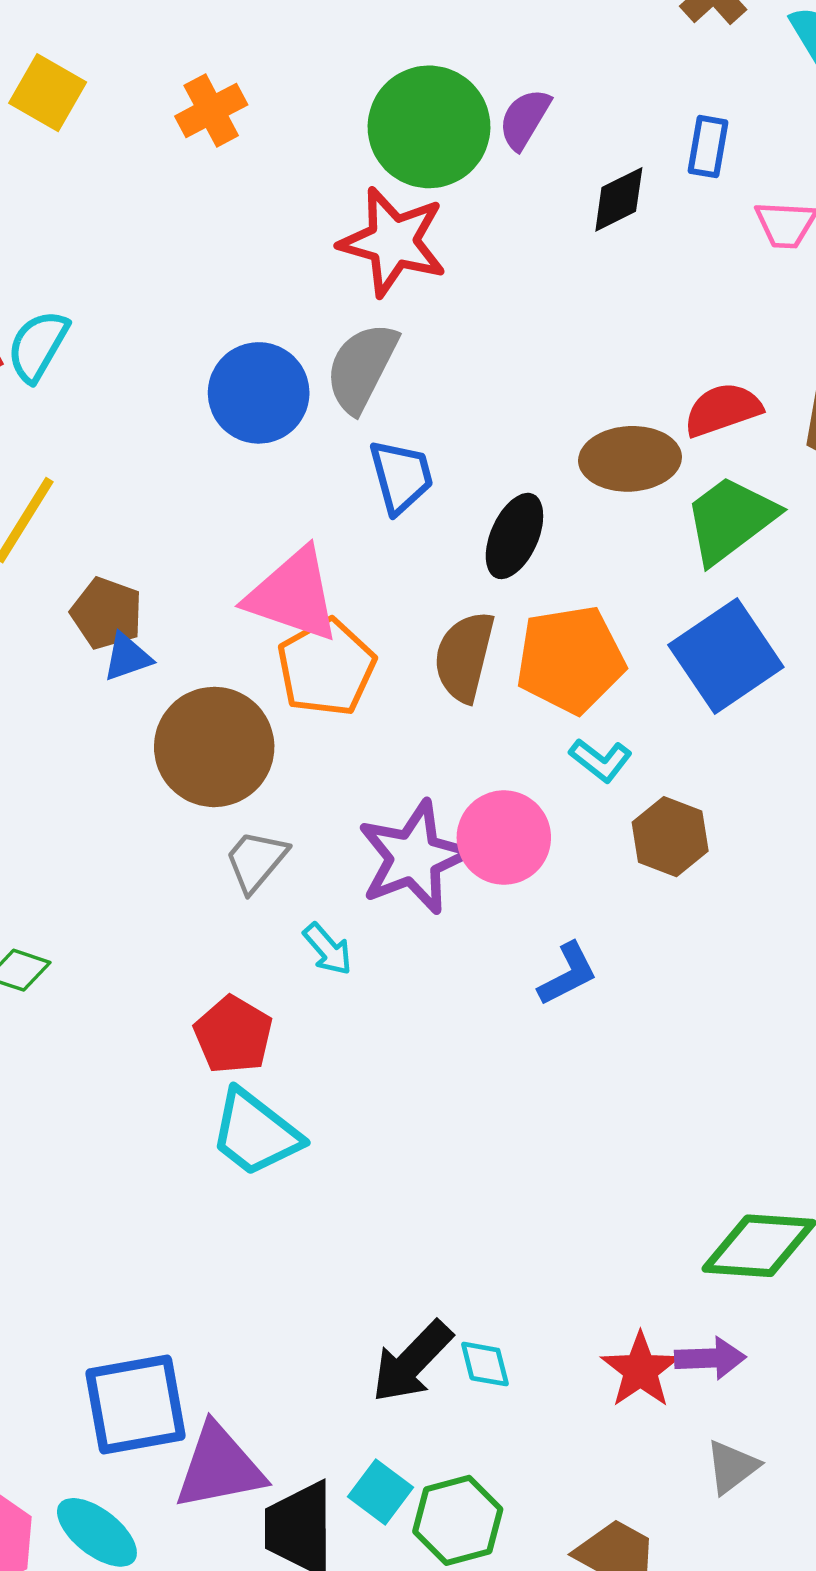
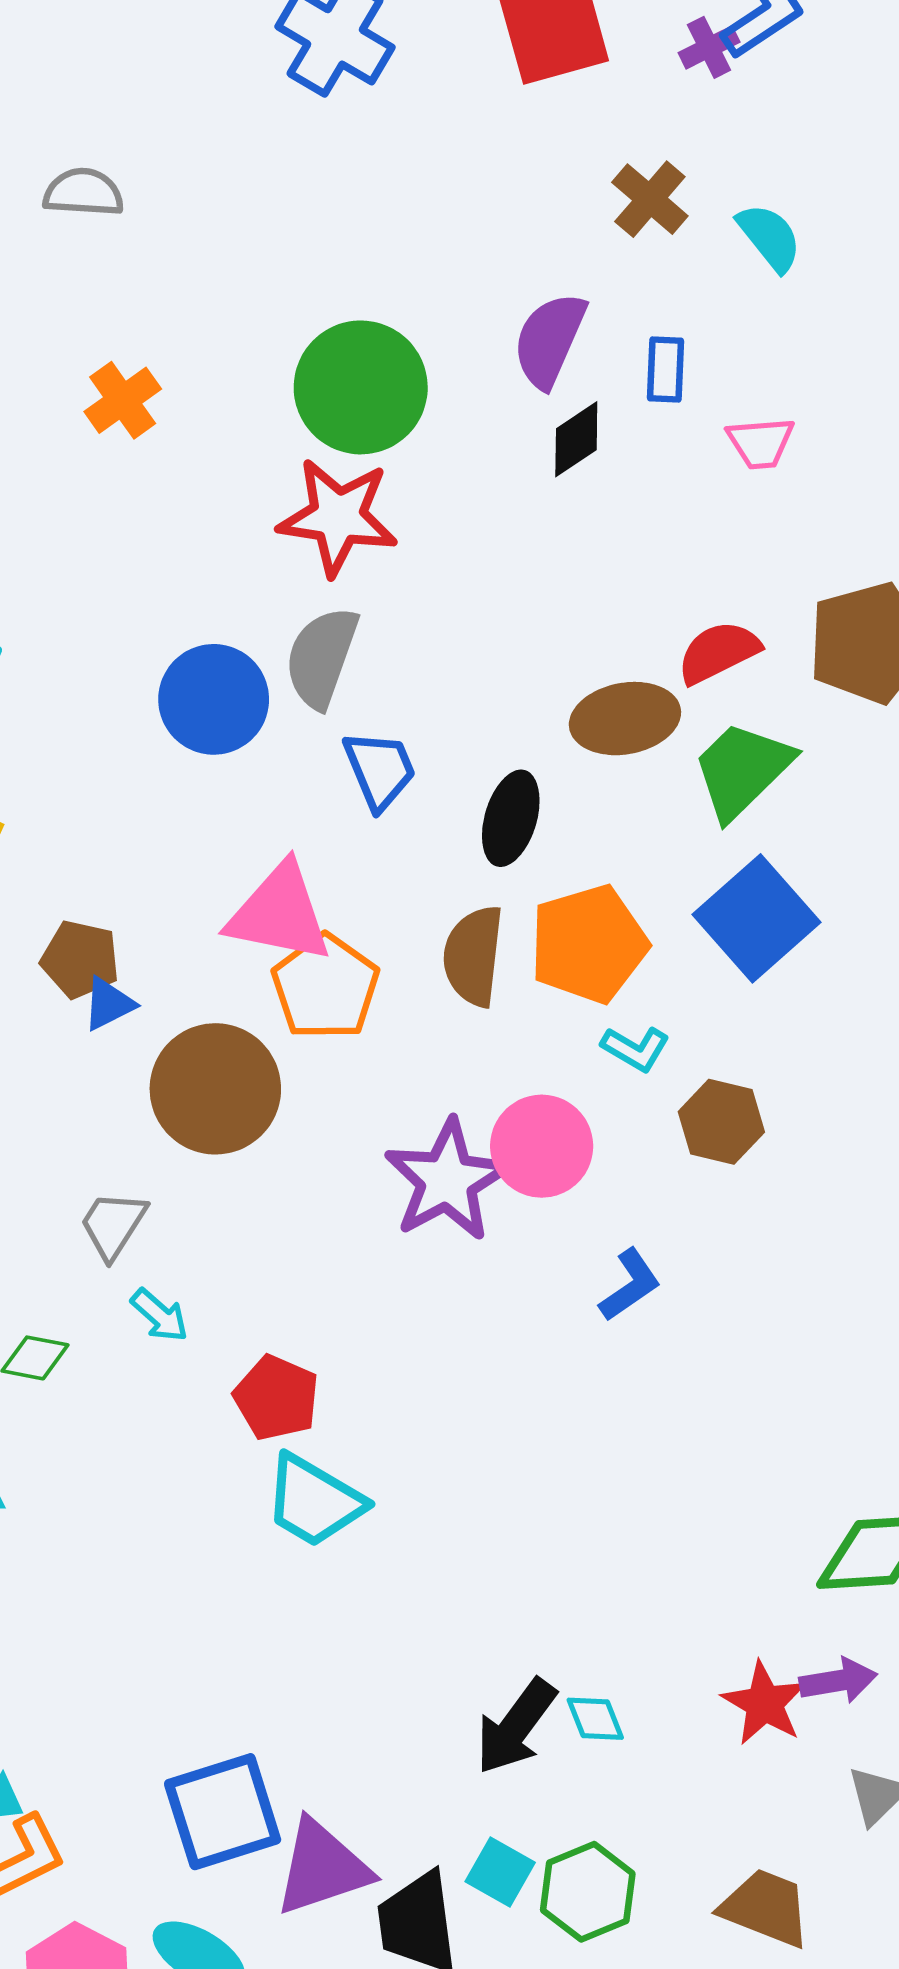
purple semicircle: (525, 119) -> (549, 340), moved, size x1.4
gray trapezoid: (256, 861) -> (113, 1225), moved
cyan arrow: (328, 949) -> (160, 1315), moved

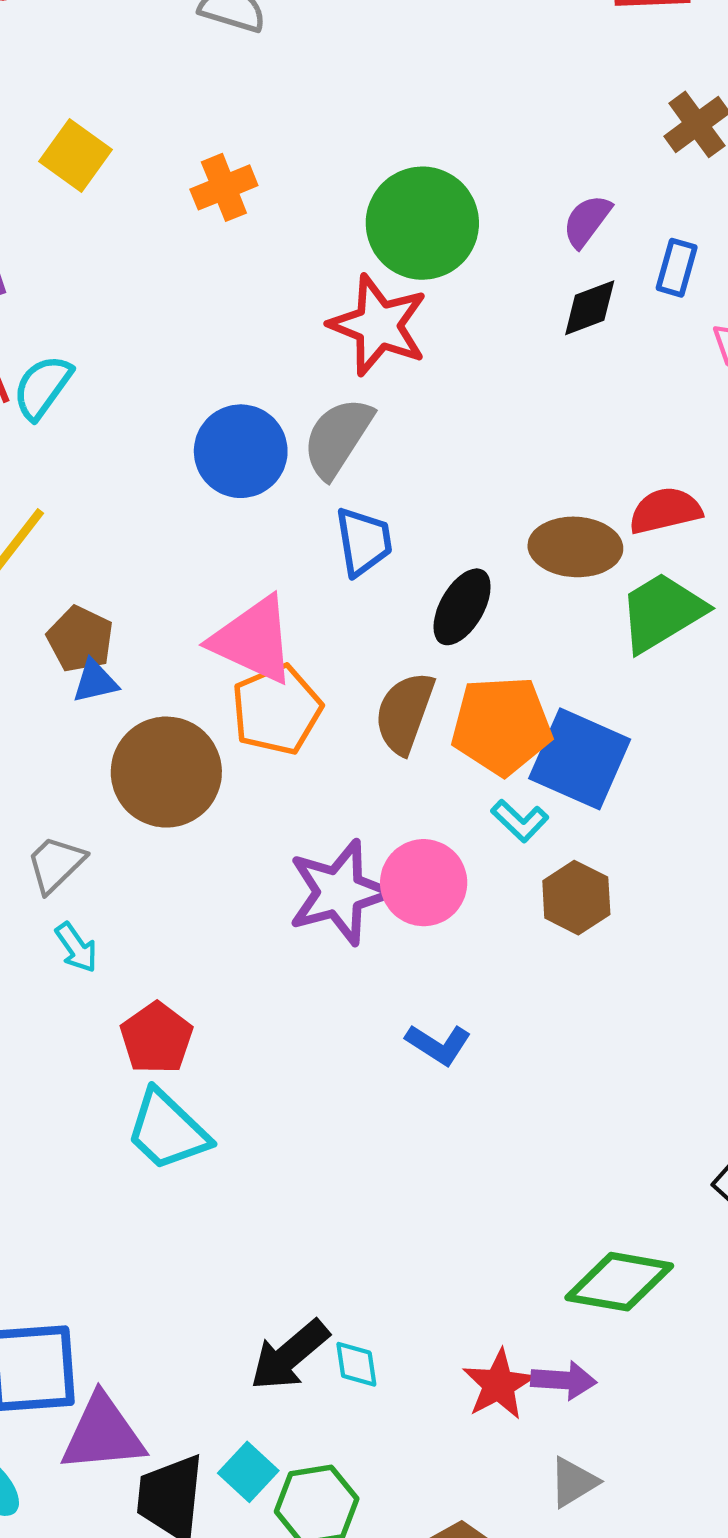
purple semicircle: (549, 340) -> (587, 221), size x0.7
blue square: (757, 918) -> (580, 759), moved, turned -38
blue L-shape: (630, 1285) -> (438, 1044), moved, turned 54

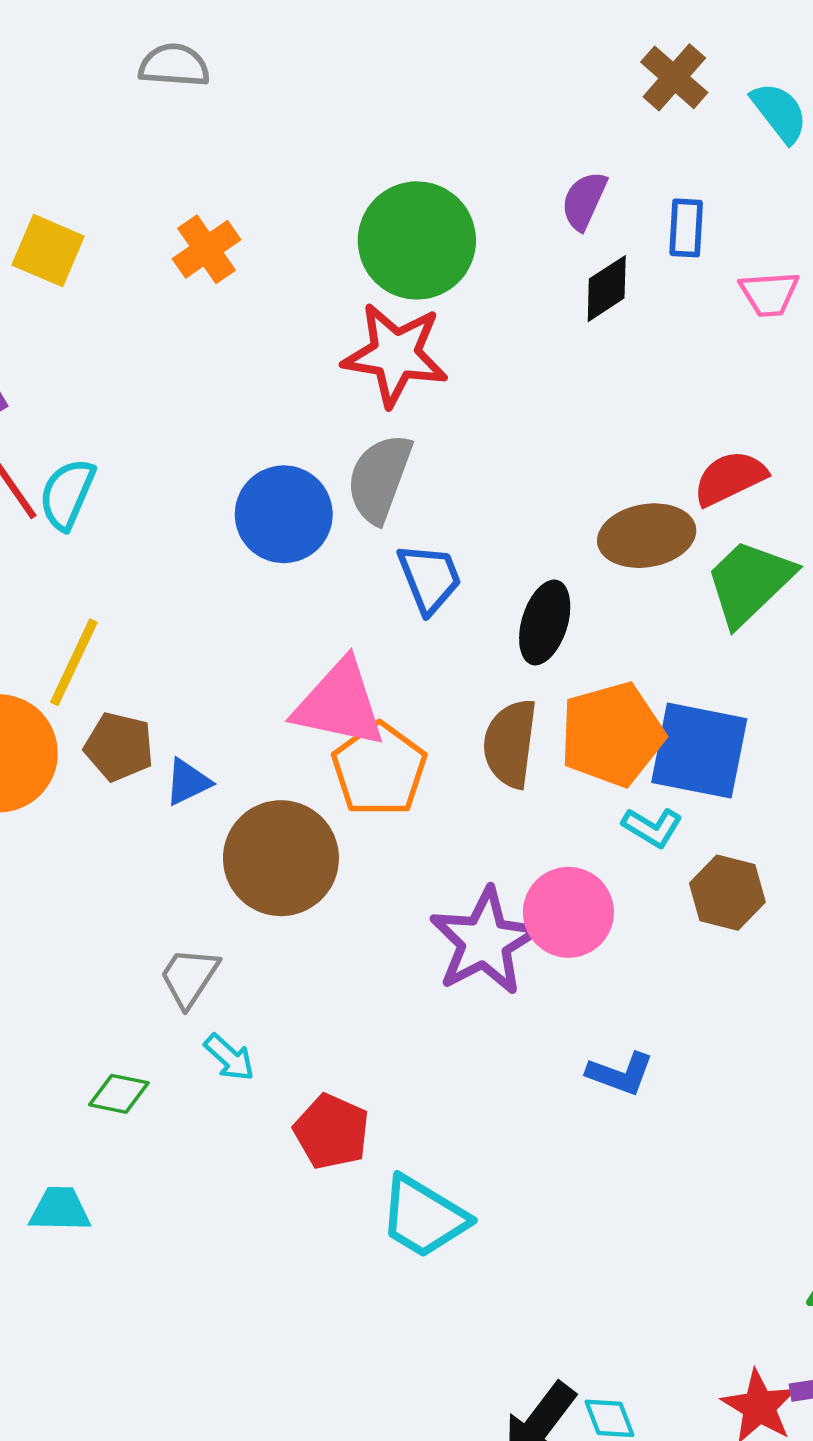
brown pentagon: (80, 639) -> (119, 747), moved
cyan trapezoid: (167, 1130) -> (424, 1217), moved

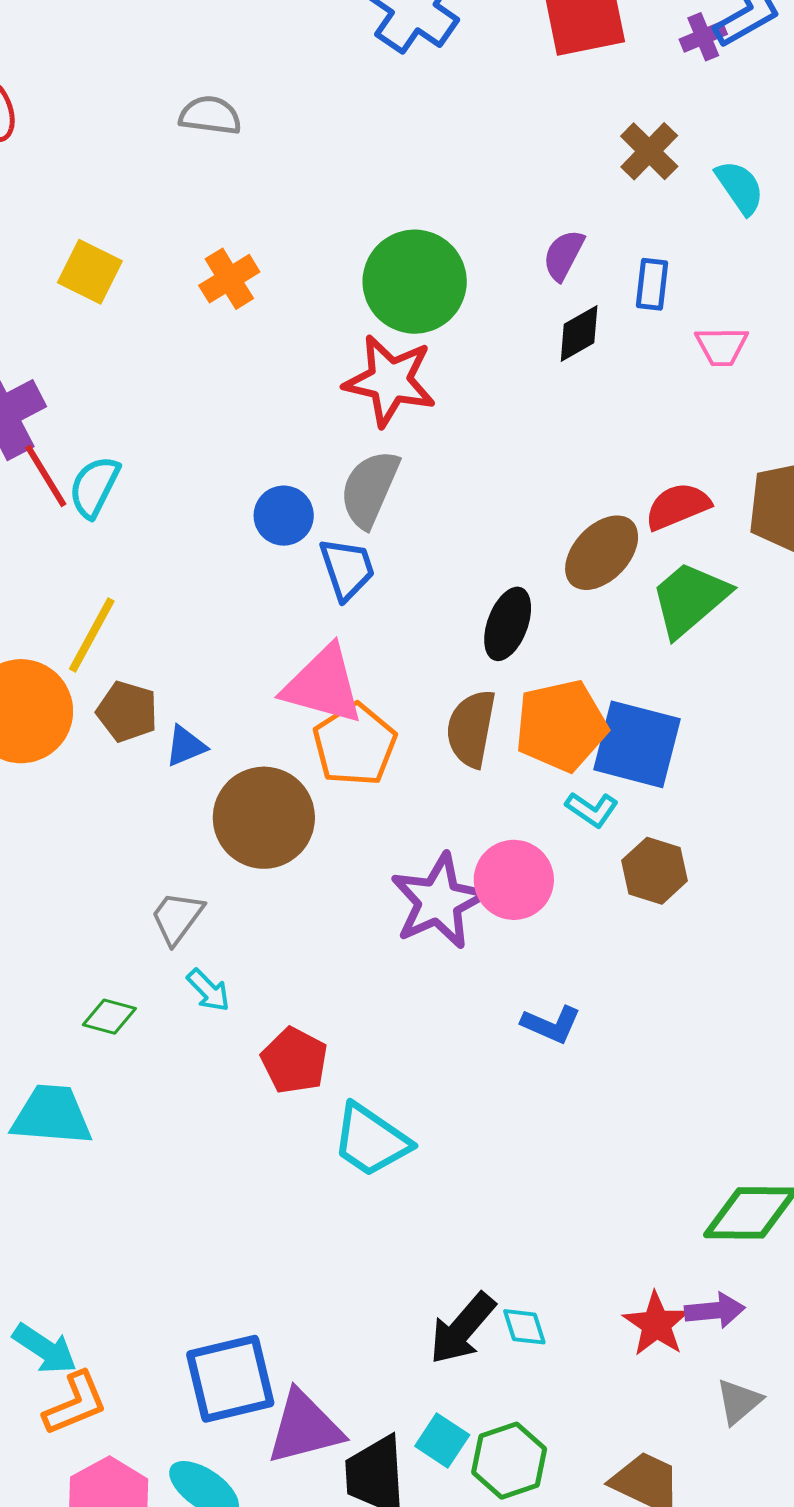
blue circle: (284, 514) -> (284, 516), size x0.7
brown ellipse: (647, 536) -> (602, 553), turned -40
blue trapezoid: (429, 578) -> (347, 569), moved
cyan trapezoid: (60, 1209) -> (52, 1115), size x1.5

